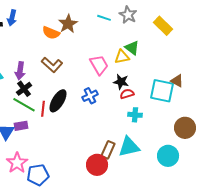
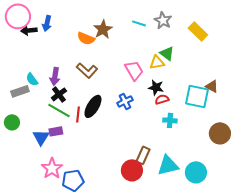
cyan triangle: (129, 147) -> (168, 165), moved
cyan circle: (168, 156) -> (196, 172), moved

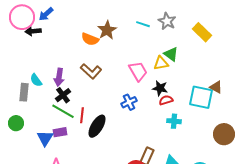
blue arrow: (47, 23) -> (46, 14), moved, turned 35
gray rectangle: (20, 91) -> (24, 92), turned -66
black ellipse: (93, 106) -> (97, 126), moved

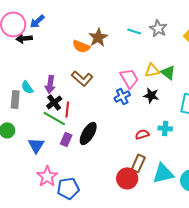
green triangle: (171, 54) -> (168, 72), moved
red semicircle: (166, 100) -> (142, 134), moved
blue cross: (129, 102) -> (122, 96), moved
red line: (82, 115) -> (67, 109), moved
purple rectangle: (60, 132) -> (66, 139), moved, turned -56

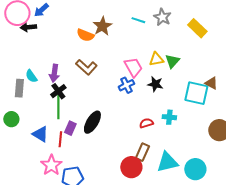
green triangle: (168, 72) -> (172, 61), turned 35
red line: (67, 109) -> (60, 139), moved
green line: (54, 118) -> (58, 107), turned 60
blue triangle: (36, 145) -> (40, 134), turned -30

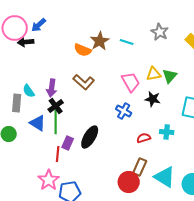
cyan line: (138, 20) -> (127, 42), moved
blue cross: (126, 85) -> (124, 111), moved, turned -35
blue triangle: (40, 134) -> (38, 123), moved
cyan triangle: (167, 162) -> (165, 177), turned 45

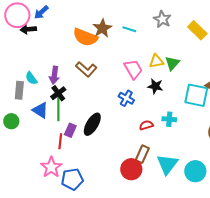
orange semicircle: (83, 50) -> (85, 37), size x1.4
cyan triangle: (165, 177) -> (167, 164), turned 35

